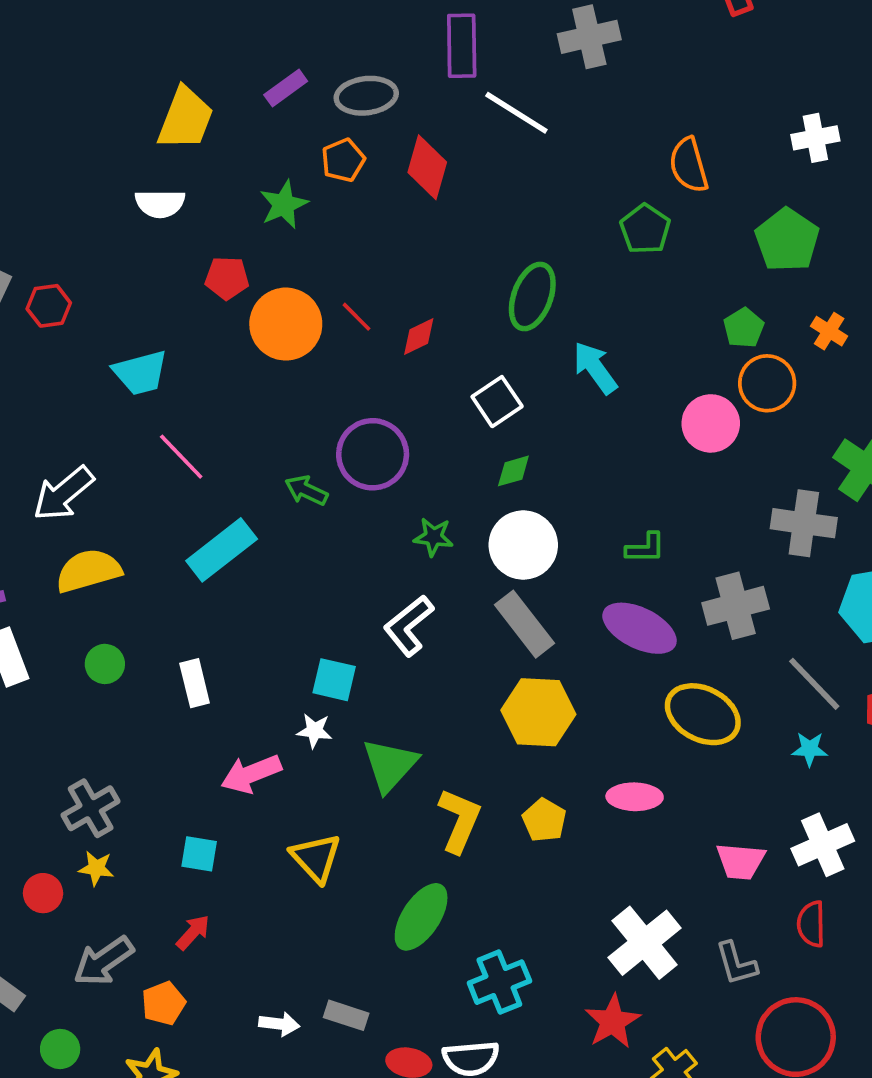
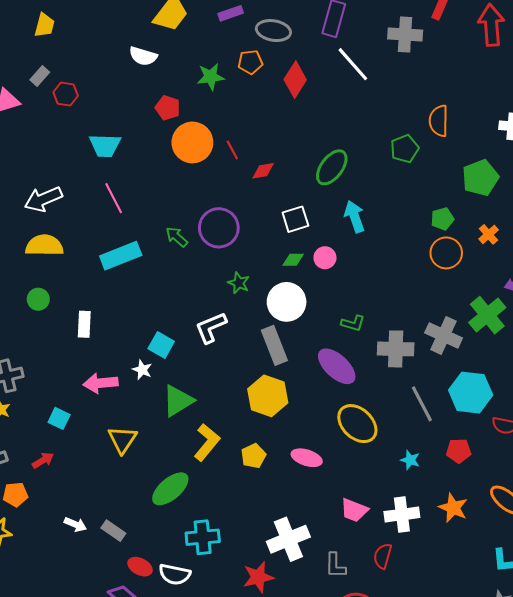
pink circle: (711, 423) -> (325, 258), moved, size x0.7
gray cross: (736, 606) -> (396, 349), moved
gray line: (814, 684) -> (422, 404), moved

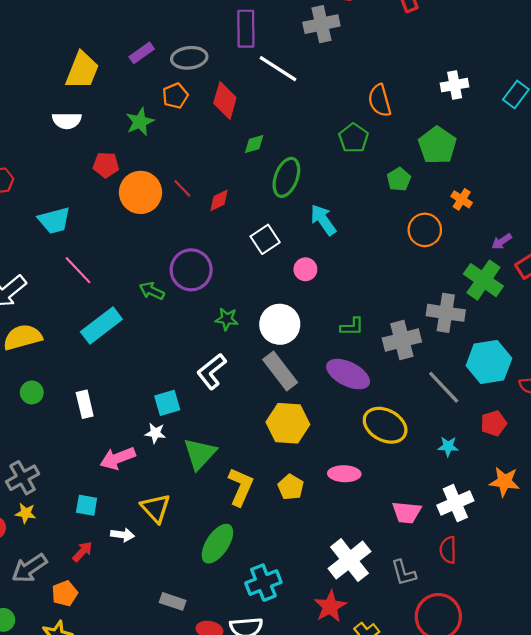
green pentagon: (442, 219) -> (399, 179), moved
green diamond: (293, 260) -> (254, 144), moved
cyan square: (161, 345) -> (167, 403), turned -30
white arrow: (75, 524) -> (122, 535), moved

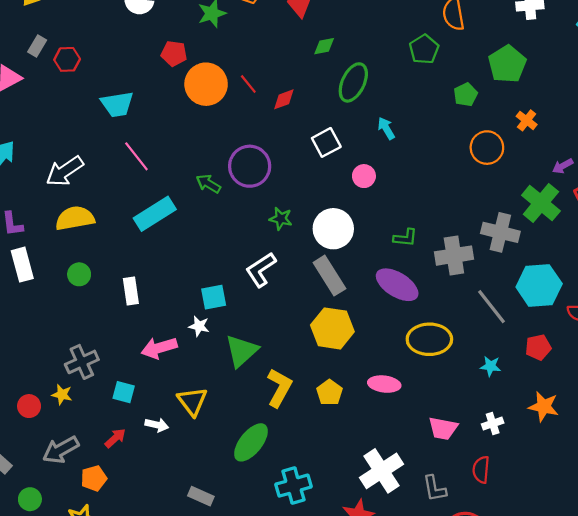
cyan arrow: (323, 220) -> (386, 128), size x0.7
yellow ellipse: (385, 425) -> (429, 339), turned -33
gray cross: (23, 478) -> (82, 362), moved
white cross: (455, 503) -> (493, 423), size x0.6

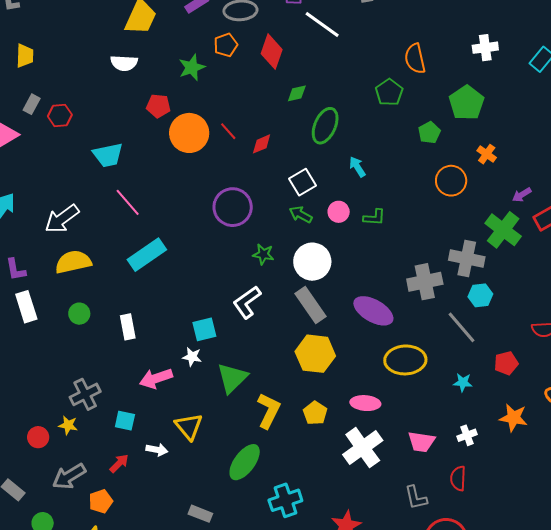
green arrow: (208, 184) -> (301, 214), moved
green L-shape: (405, 238) -> (374, 217), moved
cyan hexagon: (539, 285) -> (480, 295), moved, size x0.6
white cross: (382, 471) -> (363, 448), moved

